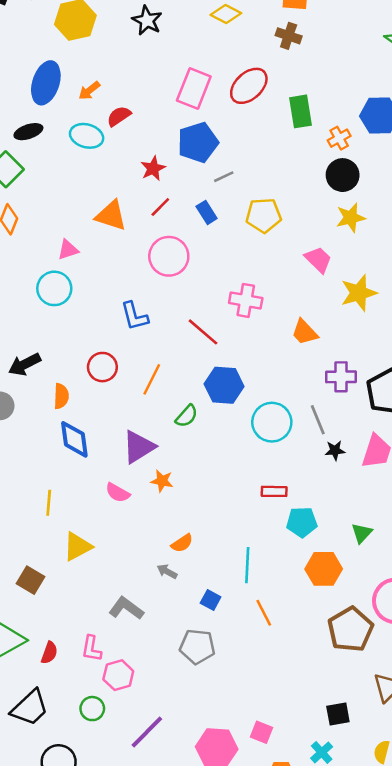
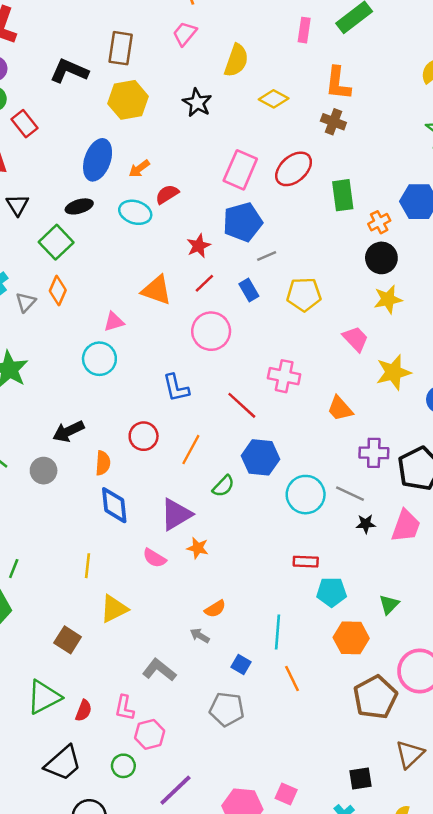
gray line: (318, 420) -> (350, 494), turned -44

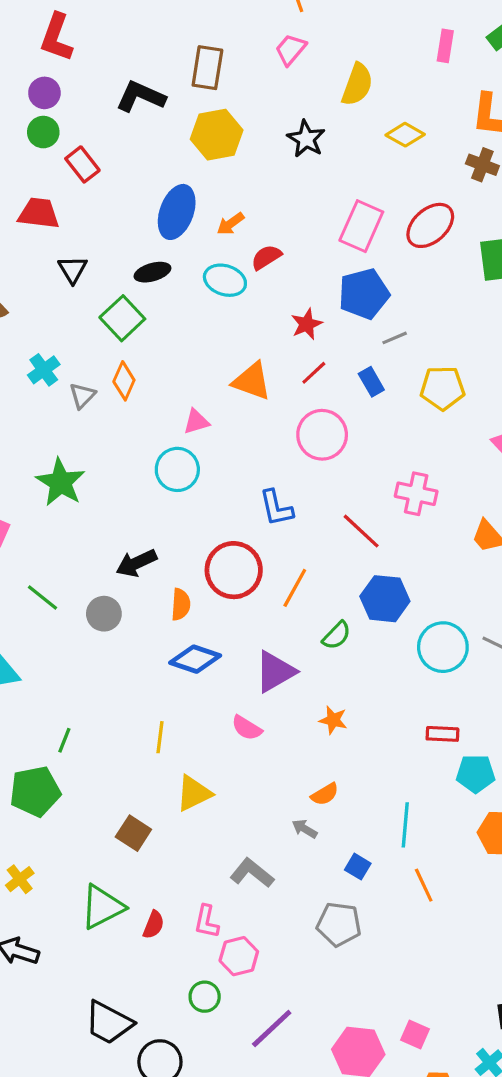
red circle: (144, 436) -> (234, 570), size x1.5
blue diamond: (114, 505) -> (195, 659), turned -66
orange star: (198, 548) -> (333, 720), moved
black trapezoid: (63, 763) -> (109, 1023), moved, turned 69

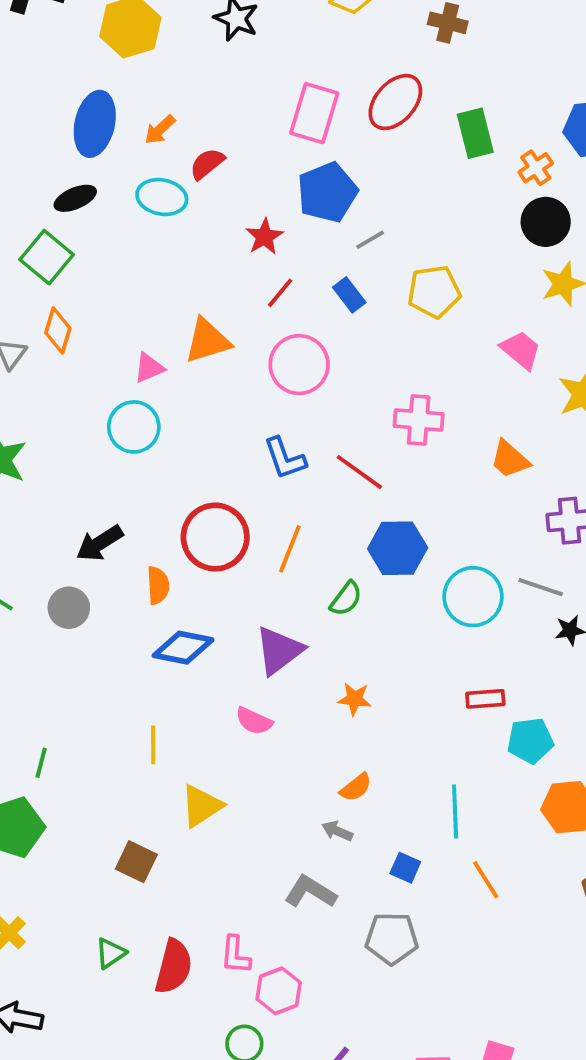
orange triangle: (252, 381) -> (208, 341), moved, turned -30
blue L-shape: (276, 508) -> (285, 458), moved
gray L-shape: (252, 873) -> (310, 892), moved
green triangle: (102, 907) -> (111, 953), size x0.6
red semicircle: (154, 925) -> (174, 967), size x1.6

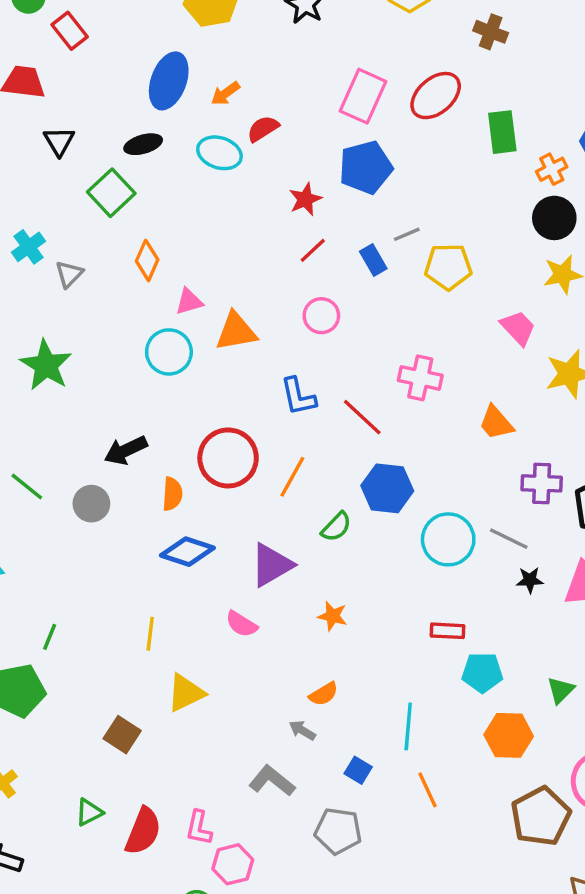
gray line: (370, 240) -> (407, 234), moved
orange diamond: (58, 330) -> (147, 260), moved
orange triangle: (208, 341) -> (236, 331), moved
pink circle: (299, 365) -> (321, 316), size x0.7

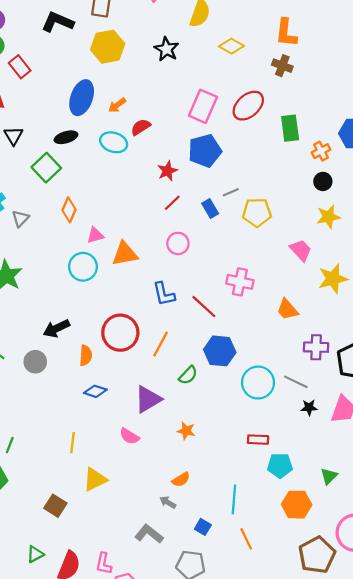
black circle: (554, 218) -> (323, 181), size x0.7
blue diamond: (187, 552) -> (95, 391), size x0.7

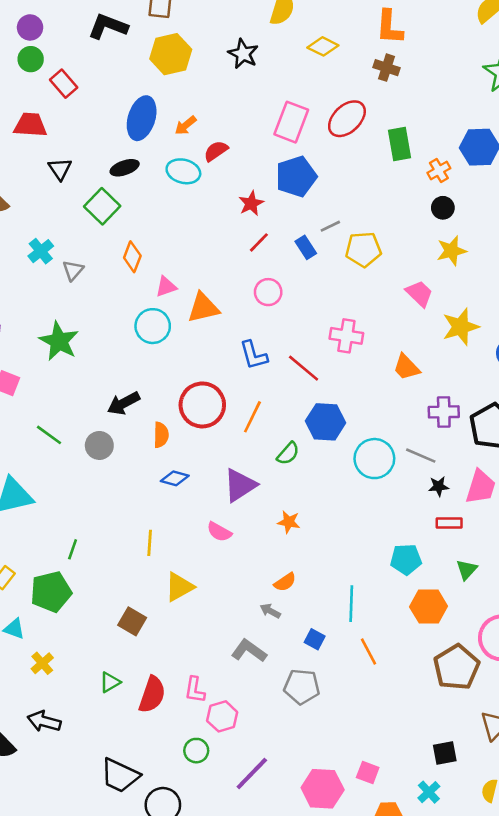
red rectangle: (258, 440) -> (449, 523), moved

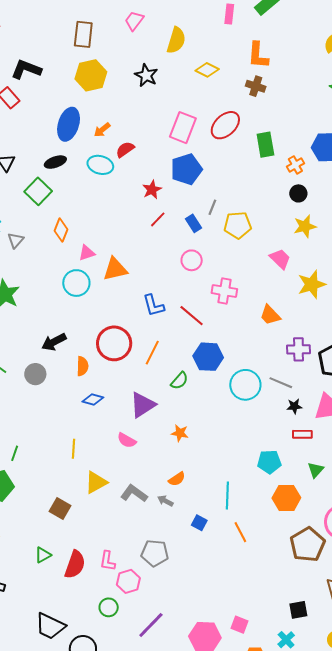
black L-shape: (108, 26) -> (26, 69), moved
gray line: (330, 226) -> (212, 207), turned -42
pink circle: (268, 292) -> (192, 260), moved
gray L-shape: (249, 651) -> (134, 493), moved
gray pentagon: (302, 687) -> (155, 553), moved

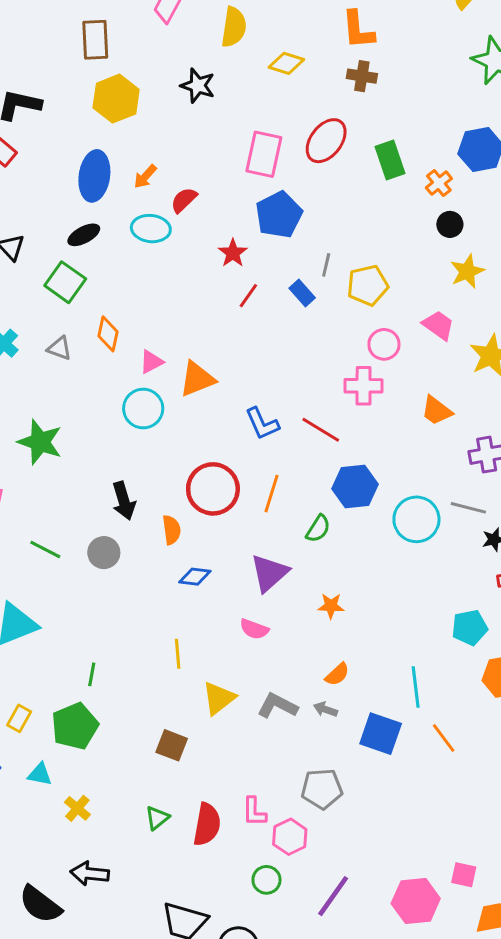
gray triangle: (16, 240) -> (59, 348), moved, turned -42
pink circle: (192, 260) -> (384, 344), moved
black arrow: (54, 342) -> (124, 501), turned -70
blue square: (199, 523) -> (381, 734), size x1.8

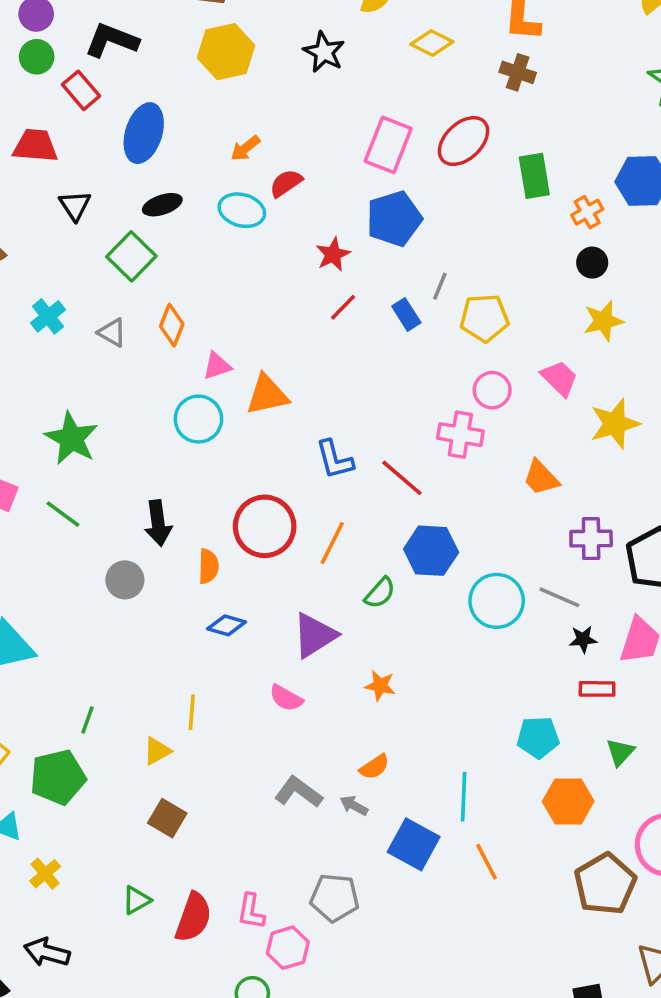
blue ellipse: (94, 176) -> (144, 133), moved
green line: (45, 549) -> (63, 514), moved
yellow triangle: (219, 698) -> (157, 751), moved, size x0.7

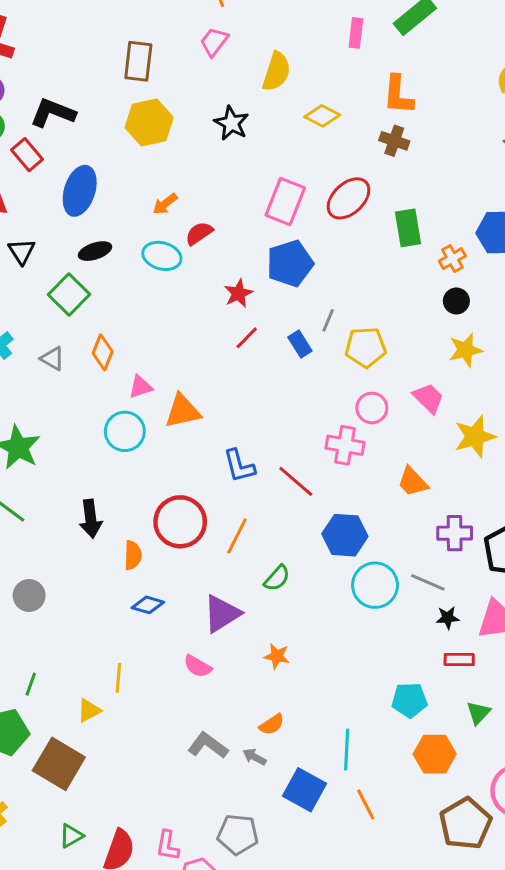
blue hexagon: (431, 551) -> (345, 535), moved
gray circle: (125, 580) -> (29, 595), moved
brown square: (167, 818) -> (59, 764), moved, size x1.6

